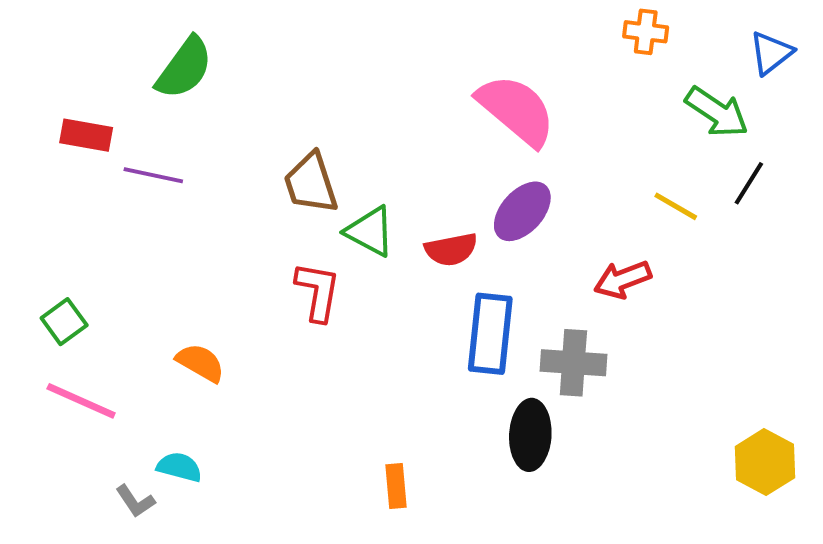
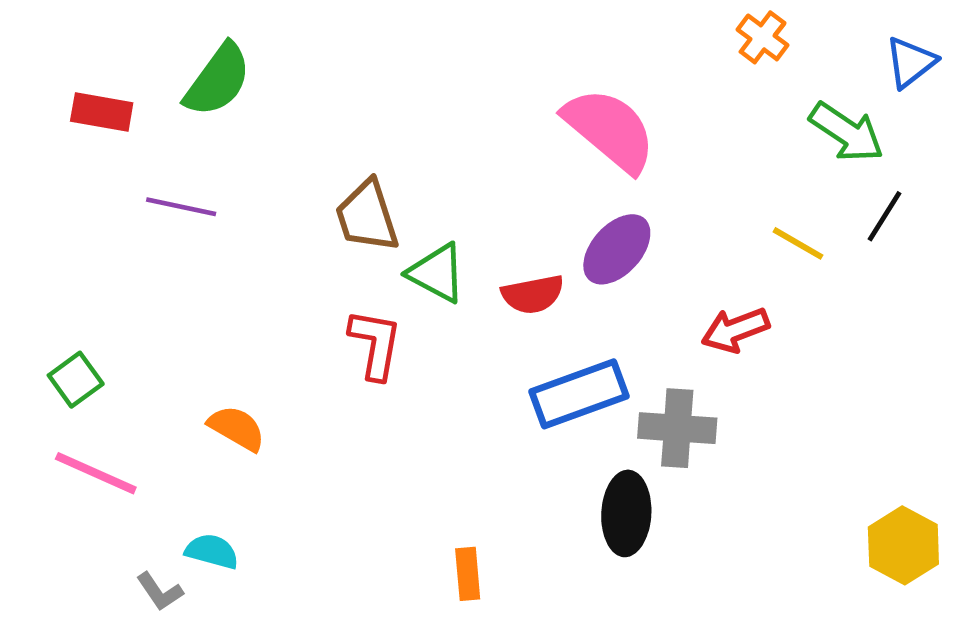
orange cross: (646, 32) -> (763, 37), turned 30
red rectangle: (86, 135) -> (102, 112), moved
blue rectangle: (490, 334) -> (579, 394), turned 64

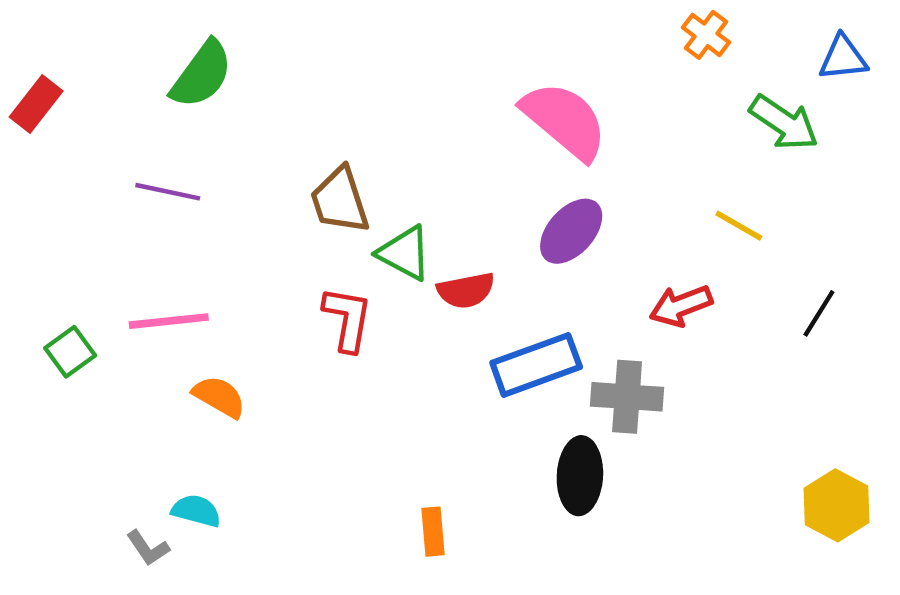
blue triangle: (911, 62) -> (843, 58), turned 32
red rectangle: (102, 112) -> (36, 104), moved, turned -62
black line: (884, 216) -> (819, 313), moved
red semicircle: (533, 294) -> (466, 290), moved
pink line: (96, 473) -> (169, 321), moved, turned -30

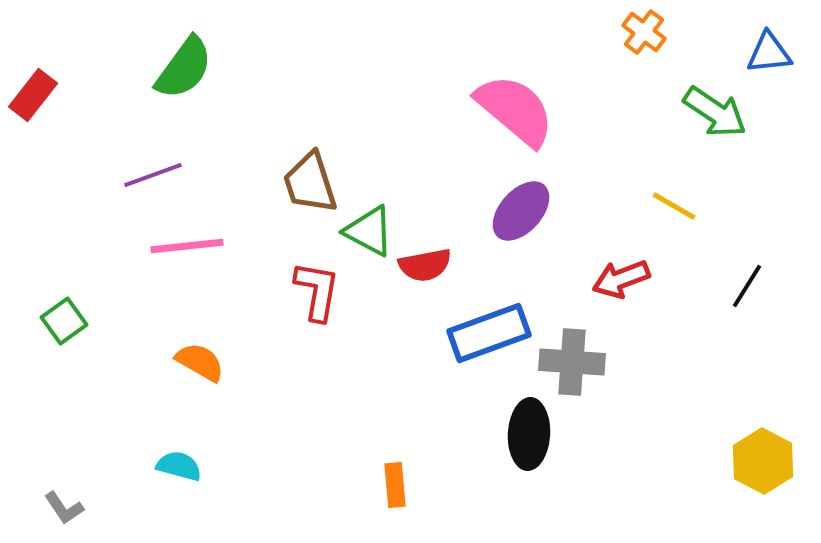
purple line: (168, 192) -> (153, 175), turned -32
pink line: (169, 321) -> (187, 246), moved
gray L-shape: (148, 548) -> (64, 508), moved

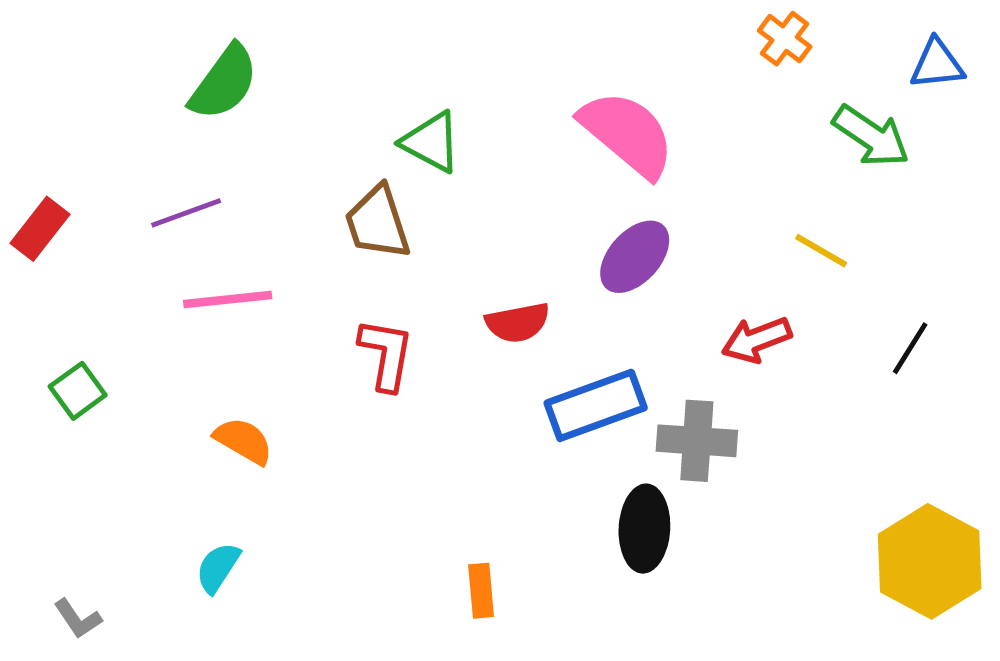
red rectangle: (33, 95) -> (40, 229), moved
green triangle: (369, 231) -> (431, 142), moved
yellow hexagon: (763, 461) -> (930, 561), size x1.4
cyan semicircle: (179, 466) -> (218, 568), turned -72

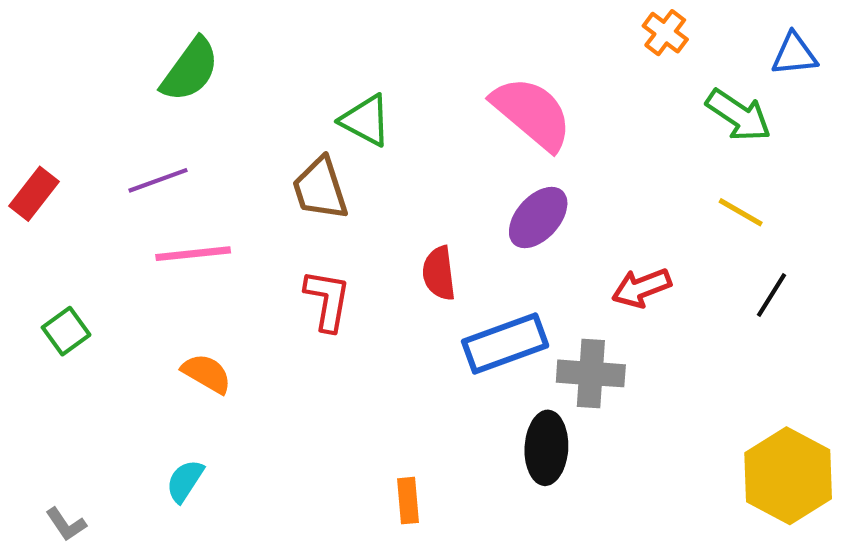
yellow line: (821, 251) -> (741, 212), moved
red semicircle: (518, 323) -> (439, 273), turned 94

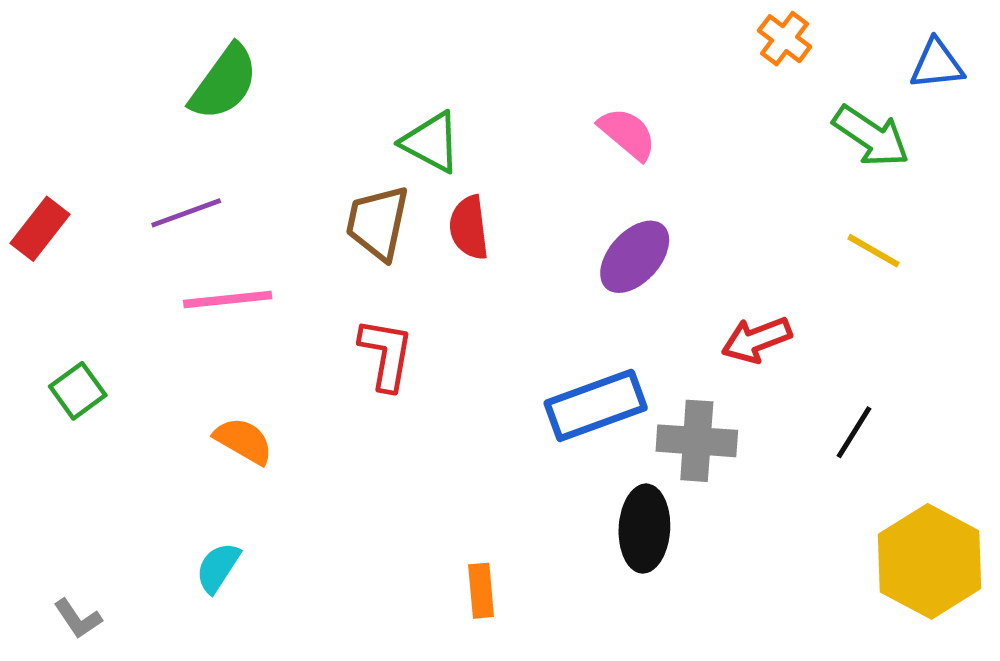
pink semicircle: (532, 113) -> (627, 134), size x0.6
brown trapezoid: (320, 189) -> (378, 223), turned 30
red semicircle: (439, 273) -> (469, 228), moved
black line: (772, 295) -> (854, 432), moved

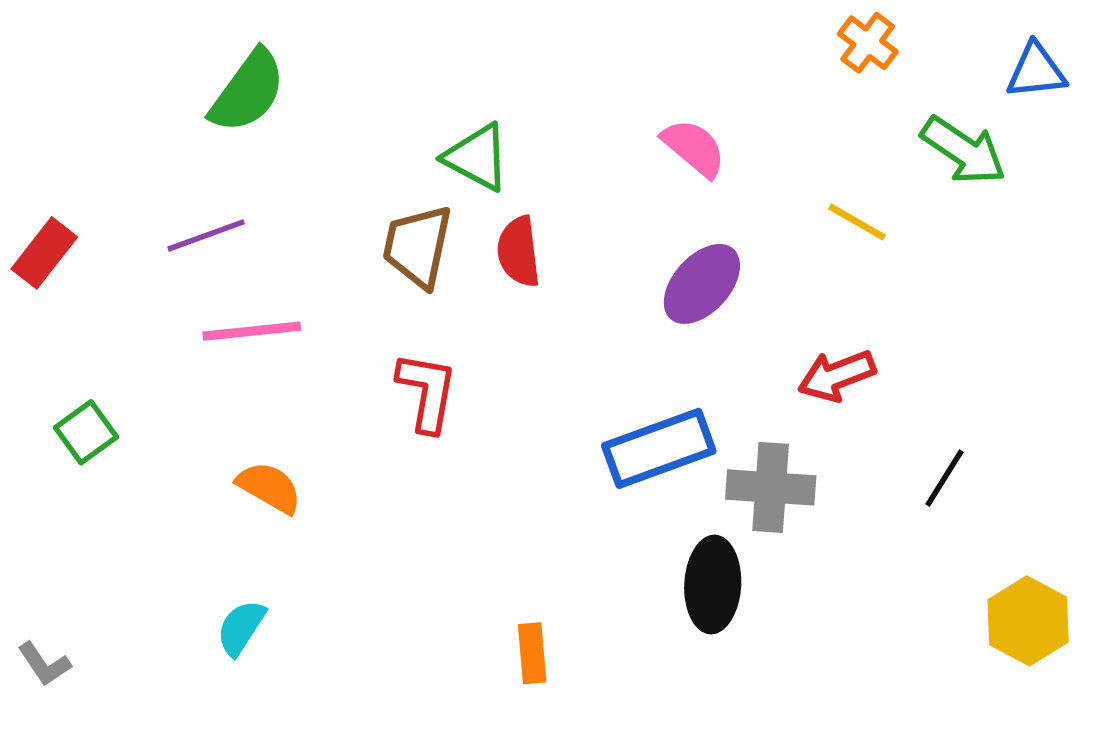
yellow line: (874, 251) -> (857, 222), moved
yellow hexagon: (930, 561) -> (1028, 621), size x0.7
gray L-shape: (78, 619) -> (44, 664), moved

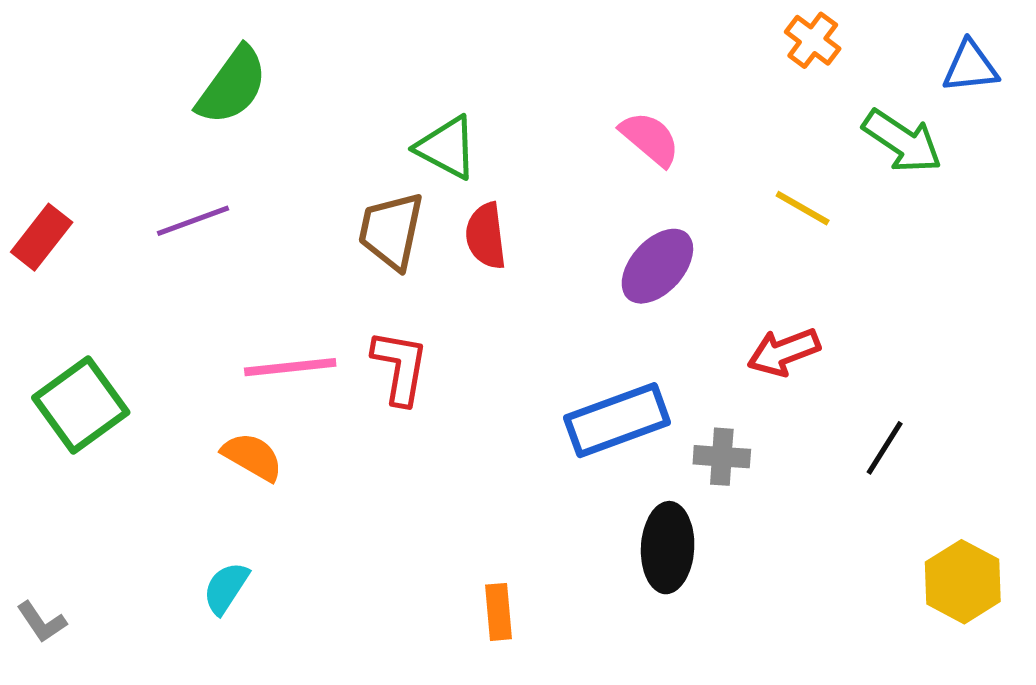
pink line: (252, 331) -> (290, 367), moved
green square: (86, 432) -> (81, 405), size x1.6
gray cross: (771, 487) -> (722, 457), size x0.7

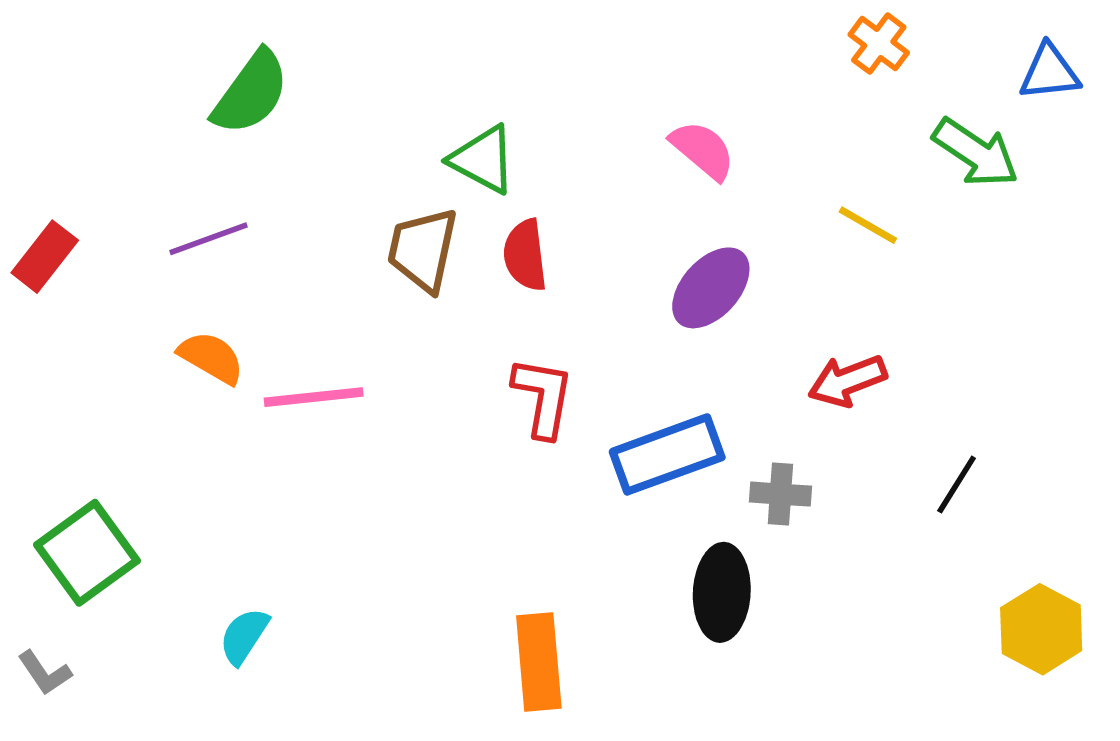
red L-shape: (400, 367) -> (543, 397), moved
green square: (81, 405) -> (87, 553), moved
orange semicircle: (252, 457) -> (211, 358), moved
orange rectangle: (498, 612) -> (539, 662), size x1.6

